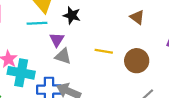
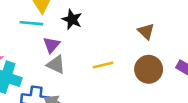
yellow line: (104, 51) -> (103, 65), turned -30
brown circle: (137, 61) -> (149, 69), moved

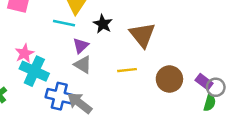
brown triangle: (146, 31) -> (142, 35), moved, size x1.6

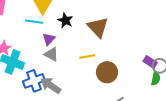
brown circle: (169, 79) -> (107, 72), moved
blue cross: (59, 96) -> (34, 81), turned -30

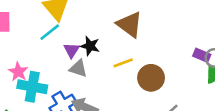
black star: (65, 20) -> (90, 46), moved
cyan line: (34, 22) -> (50, 32), turned -36

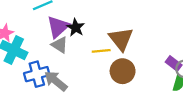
brown triangle: (130, 24) -> (121, 39), moved
purple triangle: (72, 50) -> (58, 27), size x1.5

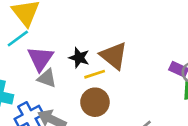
black star: (76, 28) -> (79, 58), moved
brown circle: (123, 71) -> (95, 102), moved

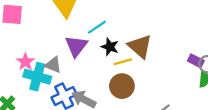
cyan line: (18, 39) -> (97, 27), moved
gray triangle: (47, 78) -> (53, 65), moved

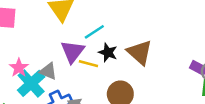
yellow line: (123, 62) -> (88, 64), moved, turned 30
cyan cross: (37, 77) -> (31, 83), turned 32

